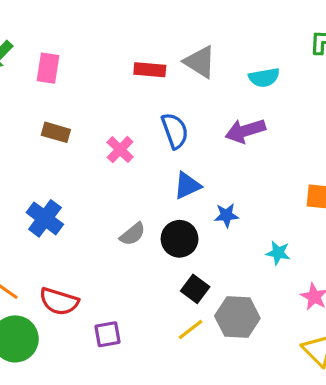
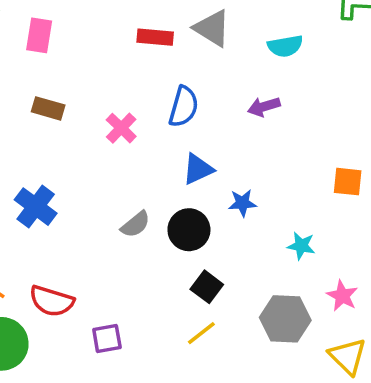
blue semicircle: (175, 131) -> (184, 107), turned 36
purple arrow: (245, 131) -> (264, 107), size x0.7
gray hexagon: (237, 317) -> (285, 319), moved

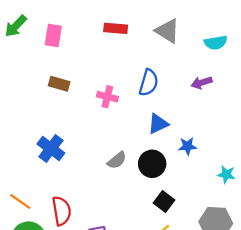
red rectangle: (155, 37) -> (116, 28), moved
pink cross: (121, 128) -> (107, 97), turned -30
red semicircle: (52, 301) -> (62, 211), turned -116

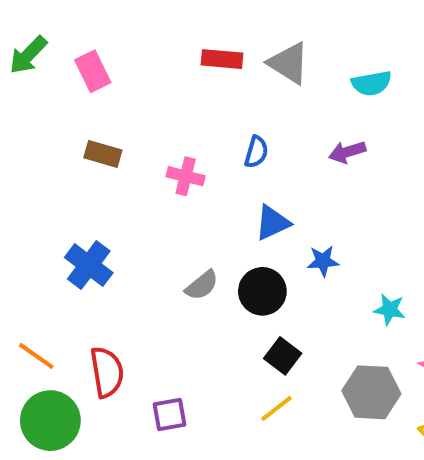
red rectangle: (116, 28) -> (222, 59), moved
pink rectangle: (53, 35) -> (93, 71), turned -35
blue semicircle: (149, 83) -> (256, 152), size x0.7

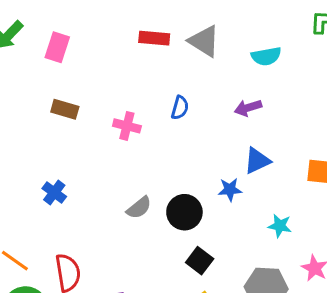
pink rectangle: (93, 71) -> (57, 47), turned 44
blue triangle: (272, 223) -> (257, 161), moved
blue cross: (89, 265) -> (54, 193), size x0.7

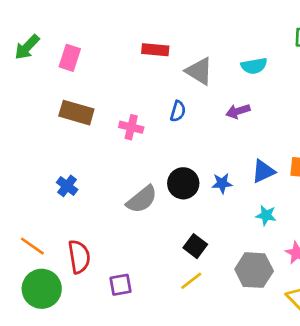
gray triangle: (204, 41) -> (199, 71), moved
brown rectangle: (65, 109) -> (76, 113), size x1.4
blue triangle: (257, 161) -> (263, 171), moved
gray semicircle: (139, 208) -> (142, 199), size x1.4
black circle: (184, 212) -> (183, 183), moved

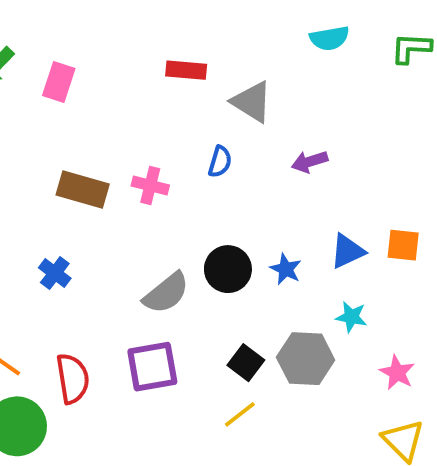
cyan semicircle: (254, 66) -> (329, 38), moved
brown rectangle: (76, 113) -> (83, 189), moved
blue star: (222, 183) -> (286, 269), turned 30
gray hexagon: (254, 270) -> (306, 359), moved
purple square: (120, 285) -> (152, 367), moved, size x1.5

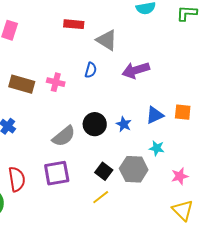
purple arrow: (310, 162) -> (136, 70), size x1.5
pink star: (397, 373) -> (180, 176), turned 30

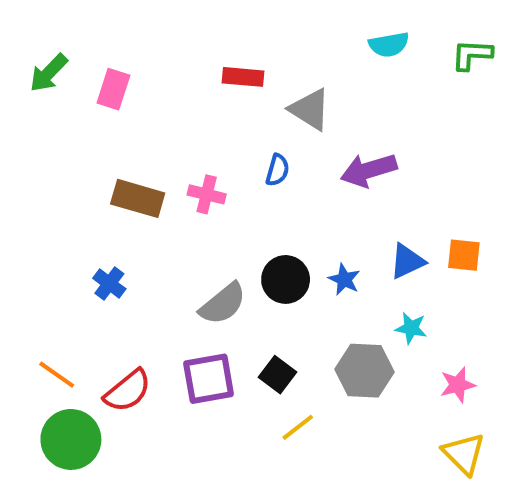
black square: (104, 171) -> (277, 375), moved
red semicircle: (17, 179) -> (128, 391), turned 60

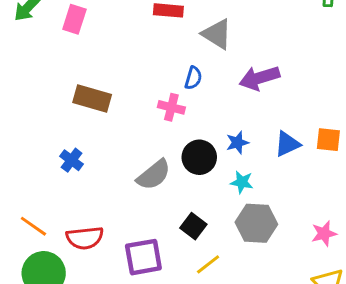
pink cross: (207, 194) -> (171, 107), moved
blue star: (344, 279) -> (237, 143), moved, turned 30
cyan star: (411, 328) -> (242, 182), moved
purple square: (209, 379) -> (143, 257), moved
red semicircle: (128, 391) -> (85, 238), turned 33

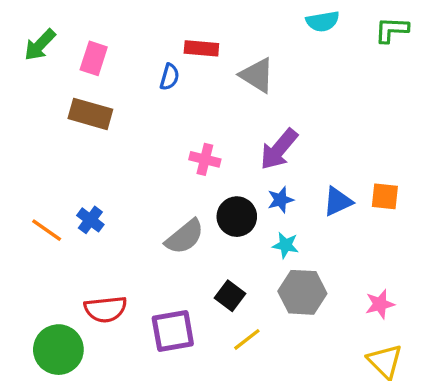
blue semicircle: (193, 78) -> (169, 77), moved
purple arrow: (259, 78) -> (279, 149), moved, turned -33
brown rectangle: (92, 99) -> (90, 114), moved
orange line: (33, 226) -> (47, 230), moved

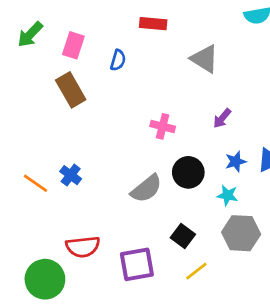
red rectangle: (201, 48) -> (153, 24), moved
blue semicircle: (169, 77) -> (118, 60), moved
brown rectangle: (90, 114) -> (71, 90), turned 44
purple arrow: (279, 149) -> (222, 118), size x0.6
blue star: (281, 200) -> (236, 162), moved

